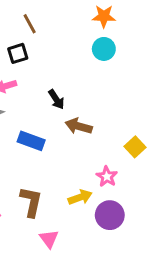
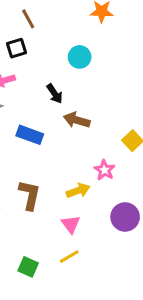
cyan circle: (104, 49) -> (80, 57), moved
purple circle: (110, 215) -> (125, 217), moved
pink triangle: (49, 239) -> (71, 224), moved

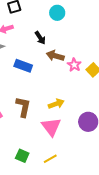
pink star: (105, 170) -> (74, 65), moved
pink triangle: (71, 224) -> (51, 127), size x1.5
yellow line: (69, 257) -> (50, 159), moved

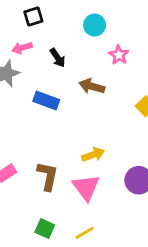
black arrow: (40, 38) -> (58, 58), moved
pink star: (74, 65) -> (119, 55), moved
brown L-shape: (23, 107) -> (48, 176), moved

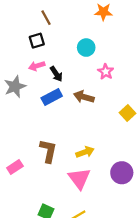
pink arrow: (22, 48) -> (37, 66), moved
blue rectangle: (46, 100) -> (52, 97), moved, turned -48
brown L-shape: (48, 176) -> (48, 151), moved

